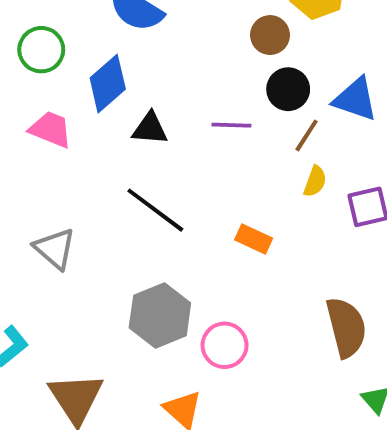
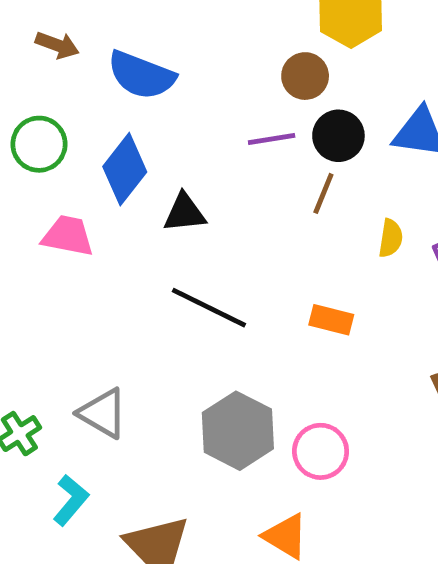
purple line: (231, 125) -> (272, 139), moved
brown line: (307, 135) -> (323, 193), moved
gray triangle: (55, 249) -> (103, 413), moved

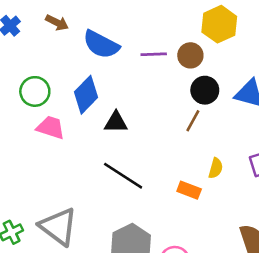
purple line: (272, 139) -> (154, 54), moved
green circle: (39, 144) -> (35, 91), moved
yellow semicircle: (391, 238) -> (216, 168), moved
gray triangle: (103, 413) -> (58, 227), size x1.4

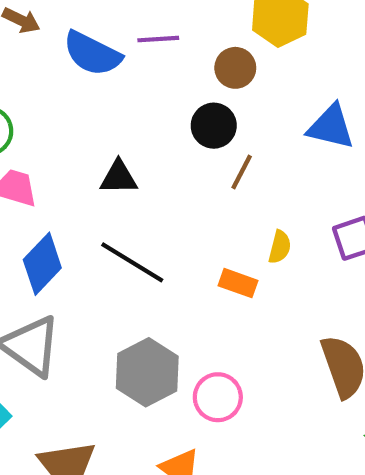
purple line: (154, 54) -> (158, 39), moved
black circle: (205, 90) -> (214, 126), moved
blue diamond: (86, 95) -> (42, 264), moved

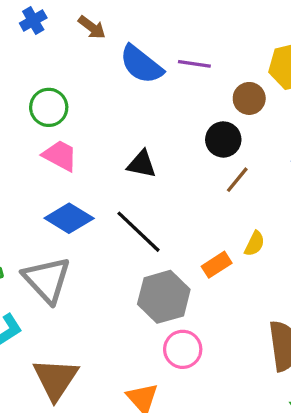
blue diamond: (42, 264) -> (69, 218), turned 66
orange rectangle: (238, 283) -> (217, 265), turned -64
gray hexagon: (147, 372) -> (164, 297), moved

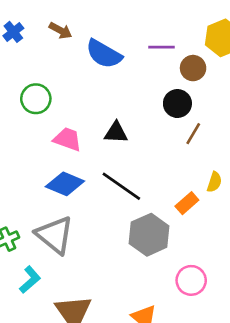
purple line: (194, 64) -> (162, 47), moved
pink trapezoid: (60, 155) -> (67, 139), moved
pink circle: (183, 349) -> (191, 280), moved

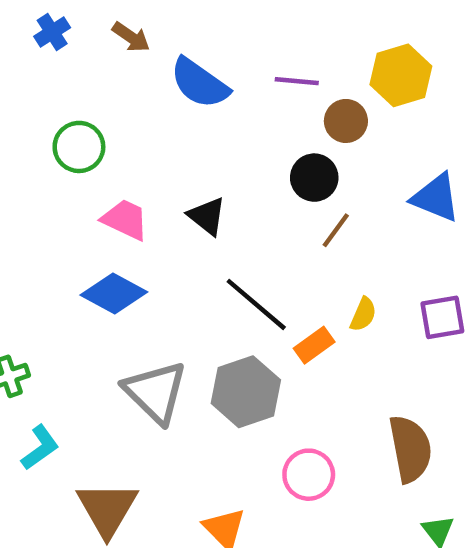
black triangle: (116, 133) -> (207, 216), turned 30
black line: (121, 186) -> (256, 304), moved
gray triangle: (55, 235) -> (155, 392), moved

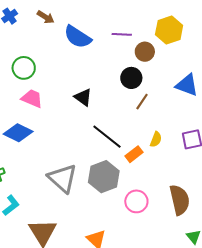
pink trapezoid: (125, 220) -> (32, 98), moved
blue diamond: (114, 293) -> (18, 133), moved
pink circle: (309, 475) -> (136, 201), moved

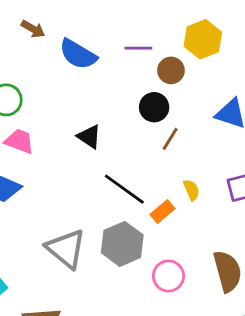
yellow semicircle: (156, 139) -> (191, 190), turned -42

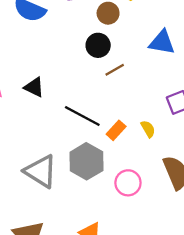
black triangle: (89, 137) -> (34, 87), moved
brown line: (170, 139) -> (115, 70), turned 36
yellow semicircle: (191, 190) -> (148, 129), moved

